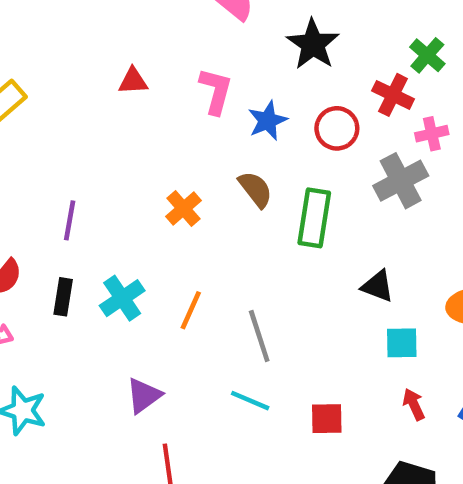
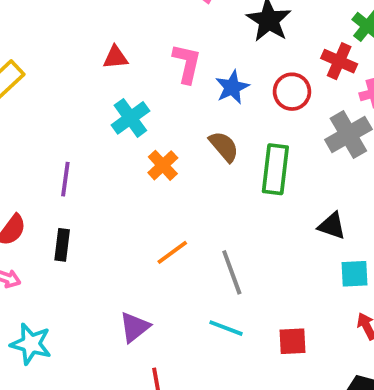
cyan cross: (122, 298) -> (130, 118), moved
orange line: (191, 310) -> (172, 252), turned 32

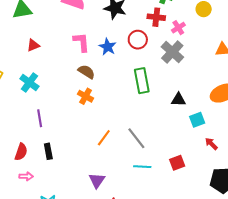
red triangle: (115, 57) -> (33, 45), moved
cyan cross: (130, 118) -> (29, 82), moved
brown semicircle: (224, 147) -> (86, 72), moved

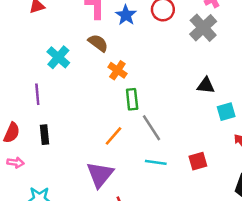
green rectangle: (142, 81) -> (132, 99), moved, size x0.7
cyan cross: (29, 82) -> (58, 57), moved
orange cross: (86, 96) -> (117, 70), moved
orange line: (104, 138) -> (114, 136), moved
purple triangle: (97, 181) -> (100, 175), size x1.4

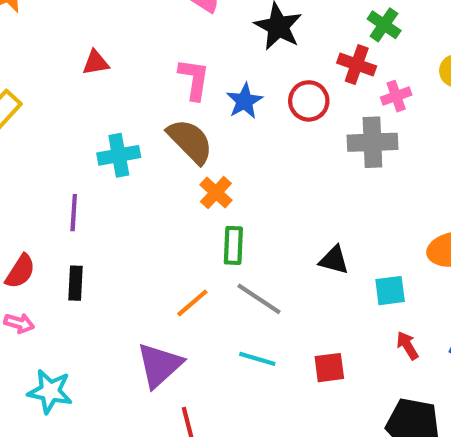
gray cross: (203, 28) -> (372, 142), turned 32
brown semicircle: (98, 43) -> (190, 141), size x1.4
cyan cross: (58, 57) -> (119, 155), turned 30
black triangle: (206, 86) -> (334, 260), moved
gray line: (151, 128) -> (259, 299), turned -32

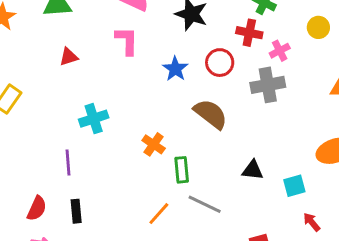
pink L-shape: (194, 79) -> (127, 41), moved
brown semicircle: (190, 141) -> (211, 114), moved
orange cross: (216, 193) -> (154, 144), moved

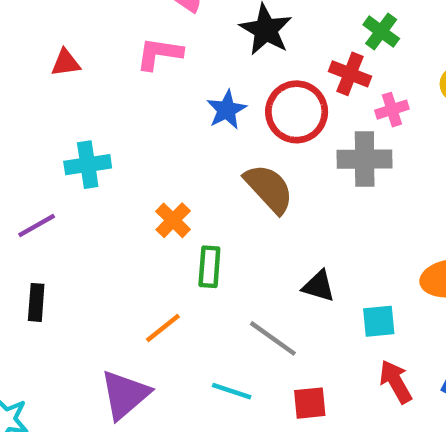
pink L-shape: (127, 41) -> (159, 54), turned -92
red circle: (220, 63) -> (297, 112), size x1.4
purple line: (68, 163) -> (37, 225), turned 55
gray line: (205, 204) -> (273, 338), moved
red arrow: (312, 222) -> (396, 382), size x1.4

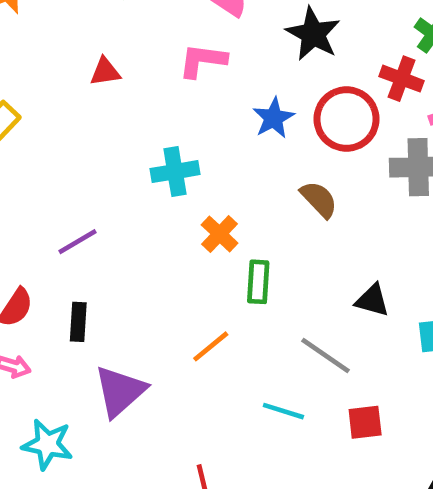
cyan cross: (88, 165) -> (175, 172), moved
brown semicircle: (269, 189) -> (319, 199), size x0.7
purple triangle: (125, 395) -> (120, 391), moved

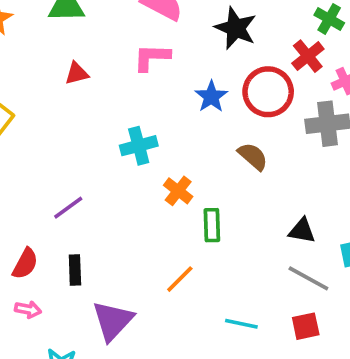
red cross: (402, 79) -> (308, 56), turned 36
gray line: (326, 355) -> (308, 278), moved

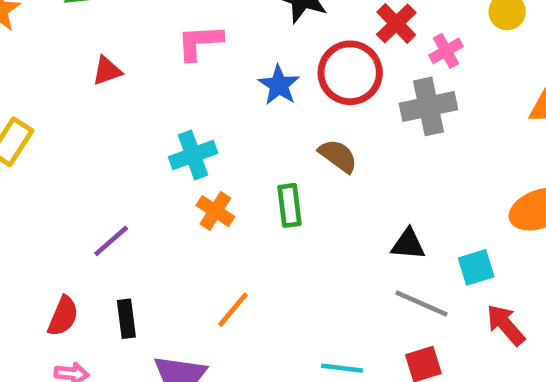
orange cross: (178, 191) -> (215, 211), moved
green rectangle: (212, 225) -> (290, 205), moved
orange line: (180, 279) -> (233, 310), moved

